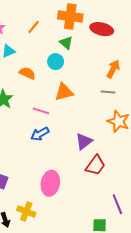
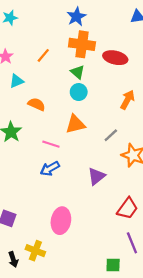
cyan circle: (56, 62) -> (79, 92), moved
gray line: (108, 92) -> (111, 135), moved, turned -48
red trapezoid: (95, 165) -> (127, 208), moved

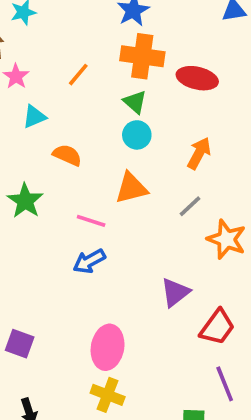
orange arrow: (127, 100) -> (199, 153), moved
purple triangle: (96, 176) -> (175, 292), moved
yellow cross: (35, 251) -> (108, 395), moved

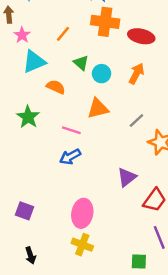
green triangle: (135, 102) -> (81, 63), moved
cyan triangle: (34, 117) -> (34, 62), size x1.5
orange arrow: (199, 153) -> (136, 74), moved

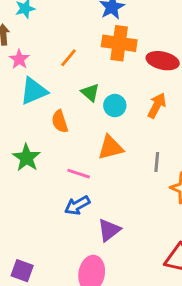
orange semicircle: (56, 87) -> (60, 121), turned -132
gray line: (136, 121) -> (157, 162), turned -42
purple triangle: (127, 177) -> (109, 230), moved

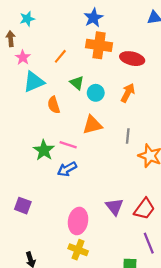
green star: (27, 158) -> (44, 150), moved
purple triangle: (109, 230) -> (114, 207), moved, turned -30
purple square: (22, 271) -> (23, 206), moved

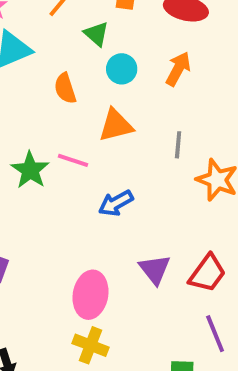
green triangle: (77, 83) -> (96, 34), moved
orange semicircle: (54, 105) -> (65, 88), moved
blue arrow: (67, 169) -> (116, 203), moved

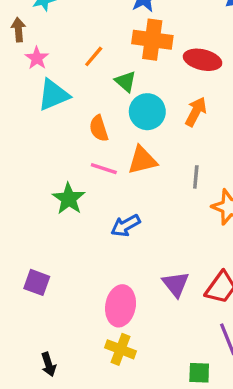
cyan circle: (122, 69) -> (147, 112), size x1.4
pink line: (73, 160) -> (104, 169), moved
blue arrow: (116, 203) -> (126, 225), moved

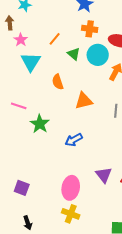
orange cross: (152, 40) -> (90, 29), size x0.7
cyan triangle: (54, 95) -> (31, 62), turned -35
cyan circle: (147, 112) -> (98, 55), moved
pink line: (104, 169) -> (19, 106), moved
purple square: (37, 282) -> (22, 188), moved

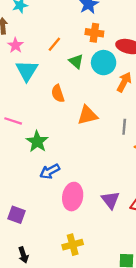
blue arrow: (74, 140) -> (50, 171), moved
pink ellipse: (71, 188) -> (73, 197), moved
yellow cross: (71, 214) -> (73, 245), turned -36

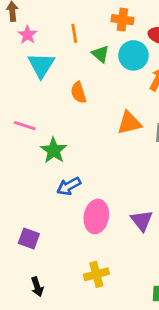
orange line: (54, 44) -> (74, 33), turned -49
orange triangle: (88, 115) -> (129, 123), moved

